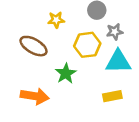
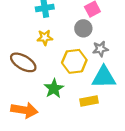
yellow rectangle: (112, 96) -> (89, 101), moved

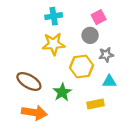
yellow star: (45, 37) -> (54, 44), size x1.5
brown ellipse: (23, 62) -> (29, 81), moved
cyan triangle: (104, 77) -> (109, 81), size x0.6

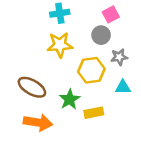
yellow rectangle: (95, 104) -> (94, 113), moved

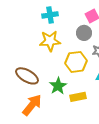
orange arrow: (38, 122) -> (32, 105), turned -60

